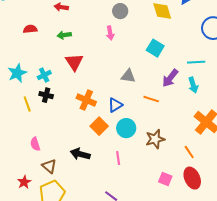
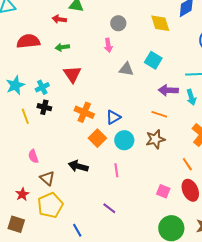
red semicircle: (30, 29) -> (28, 41), size x1.6
gray triangle: (128, 76) -> (126, 69), moved
purple arrow: (170, 78) -> (168, 90), turned 54
orange line: (151, 99) -> (159, 114), moved
brown star: (155, 139) -> (155, 139), moved

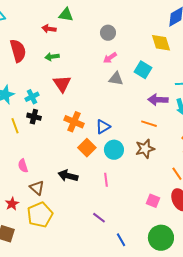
yellow diamond: (160, 23) -> (161, 43), moved
red semicircle: (28, 41) -> (18, 51), turned 80
pink arrow: (108, 45) -> (110, 58), moved, turned 64
blue line: (77, 230) -> (121, 240), moved

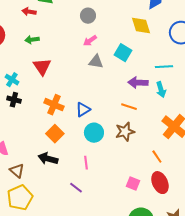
cyan cross: (32, 97) -> (12, 80), turned -32
orange square: (87, 148) -> (55, 134), moved
purple line: (99, 218) -> (76, 188), moved

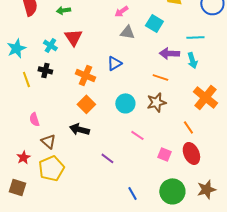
cyan cross: (12, 80) -> (50, 45), moved
blue triangle: (83, 110) -> (114, 63), moved
pink line: (86, 163) -> (137, 135), moved, turned -48

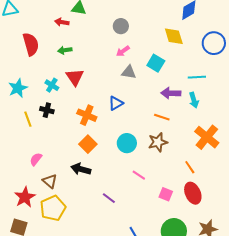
pink semicircle: (34, 119) -> (36, 159), turned 56
red star: (23, 157) -> (25, 197), size x1.5

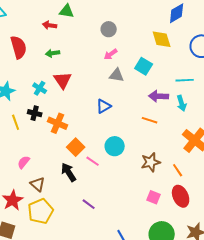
orange cross: (87, 115) -> (58, 123), moved
brown star: (158, 142) -> (151, 162), moved
black arrow: (81, 169) -> (69, 172), turned 42
pink line: (139, 175) -> (93, 161), moved
purple line: (109, 198) -> (89, 204), moved

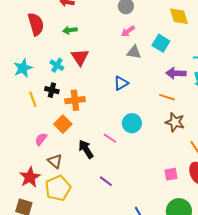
orange cross: (58, 123) -> (75, 100), turned -30
orange square: (76, 147) -> (63, 124), moved
brown star: (151, 162) -> (175, 122), moved, turned 30
pink square: (154, 197) -> (171, 174), turned -32

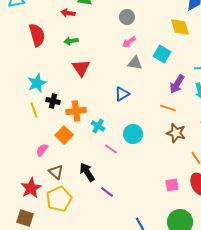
cyan cross: (57, 65) -> (98, 126), moved
cyan star: (23, 68) -> (37, 83), moved
purple arrow: (176, 73) -> (177, 84), turned -60
black arrow: (86, 149) -> (87, 172), moved

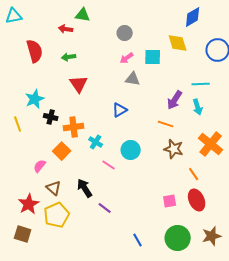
cyan square: (162, 54) -> (153, 57), moved, turned -30
yellow line: (34, 110) -> (18, 124), moved

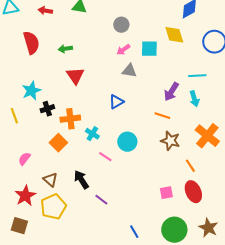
red arrow: (66, 29) -> (45, 11), moved
black cross: (51, 117) -> (47, 109), turned -32
pink semicircle: (40, 166) -> (24, 159), moved
brown star: (212, 236) -> (208, 228), turned -30

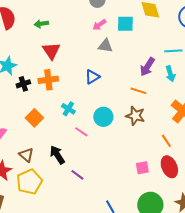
orange cross: (70, 119) -> (48, 80), moved
brown star: (170, 141) -> (135, 116), moved

